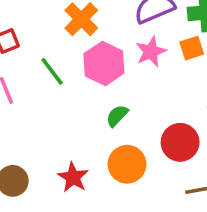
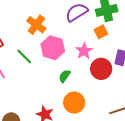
pink star: (151, 52) -> (84, 51), moved
red circle: (180, 142) -> (101, 69), moved

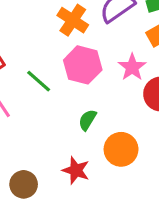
orange cross: (36, 25) -> (73, 20), moved
green semicircle: (65, 76) -> (87, 120), moved

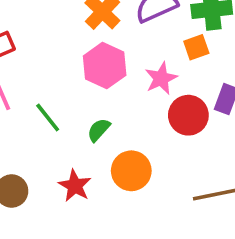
green line: (39, 81) -> (48, 117), moved

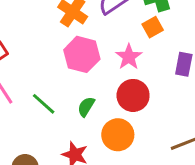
red circle: (188, 115) -> (133, 95), moved

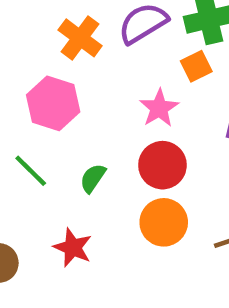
pink hexagon: (82, 54) -> (53, 103), moved
orange circle: (118, 135) -> (164, 222), moved

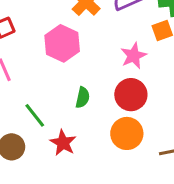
green line: (31, 171) -> (35, 115), moved
green semicircle: (93, 178) -> (83, 97), turned 150

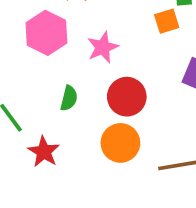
pink star: (134, 56) -> (103, 47), moved

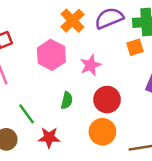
red star: (44, 152) -> (49, 138), turned -30

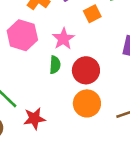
orange square: (135, 47) -> (92, 14), moved
green semicircle: (67, 100) -> (55, 65), moved

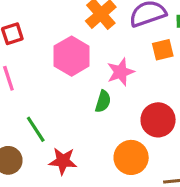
red circle: (86, 70) -> (158, 120), moved

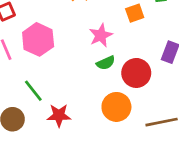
pink hexagon: (72, 56) -> (38, 39), moved
green semicircle: (103, 101) -> (106, 63), moved, turned 54

